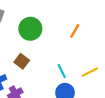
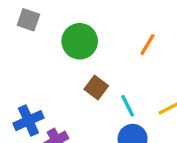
brown square: (22, 61) -> (96, 88), moved

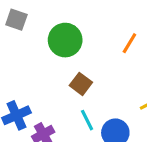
cyan line: (128, 106) -> (87, 120), moved

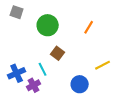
cyan line: (87, 120) -> (43, 69), moved

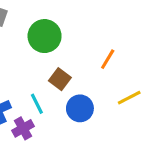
orange line: (89, 27) -> (108, 59), moved
blue circle: (80, 84) -> (80, 108), moved

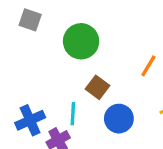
cyan line: (37, 104) -> (73, 114), turned 30

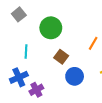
gray square: (30, 20) -> (19, 14), turned 32
cyan line: (73, 114) -> (26, 52), moved

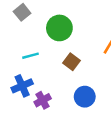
cyan line: (26, 52) -> (31, 56), turned 72
blue circle: (75, 76) -> (85, 97), moved

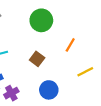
green circle: (59, 28) -> (41, 20), moved

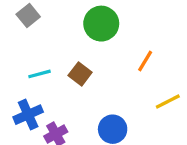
brown square: (37, 59) -> (80, 74), moved

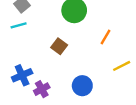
cyan line: (40, 74) -> (19, 25), moved

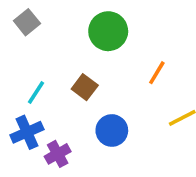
cyan line: (19, 25) -> (36, 93), moved, turned -42
blue circle: (82, 86) -> (112, 130), moved

